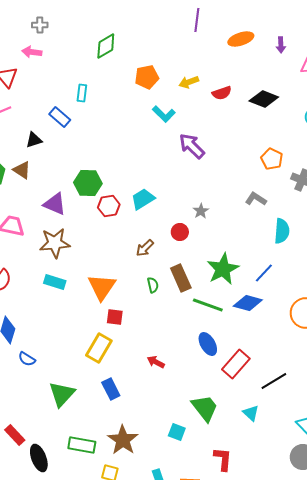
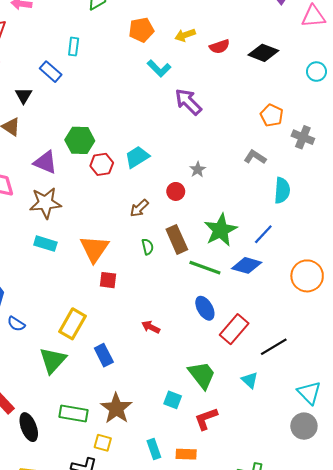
black triangle: (34, 140) -> (24, 96), turned -42
yellow rectangle: (99, 348) -> (73, 324), moved
red L-shape: (223, 459) -> (206, 419), moved, turned -115

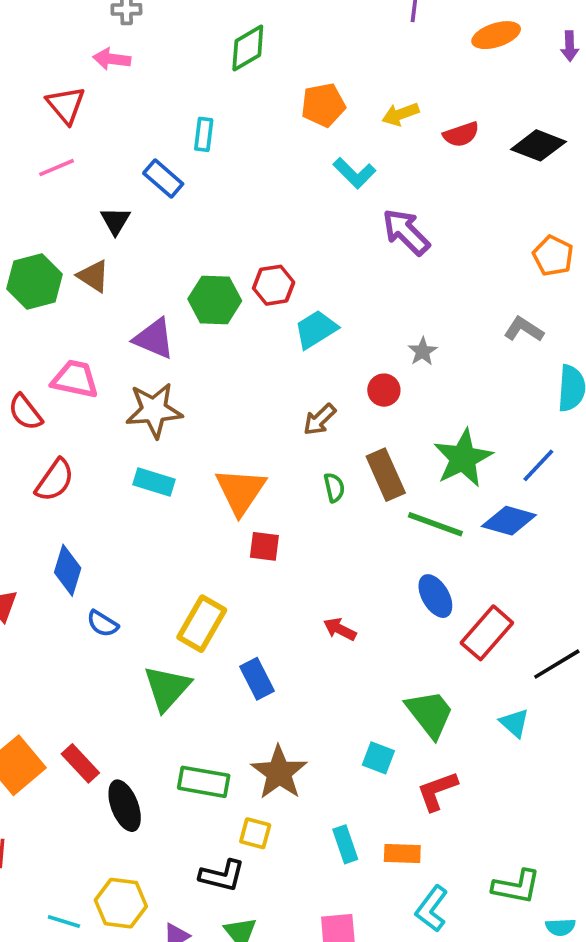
red hexagon: (102, 164) -> (274, 285), moved

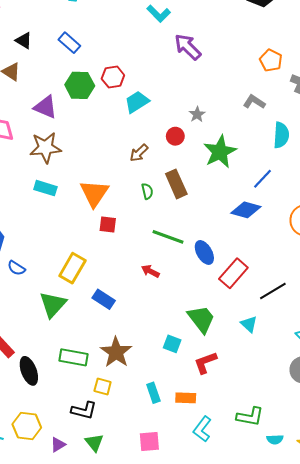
blue rectangle: (163, 179) -> (69, 43), moved
black triangle: (115, 221) -> (24, 41), turned -30
green star: (463, 458) -> (220, 152), moved
green line: (435, 524) -> (168, 237), moved
blue rectangle: (257, 679) -> (104, 299), turned -30

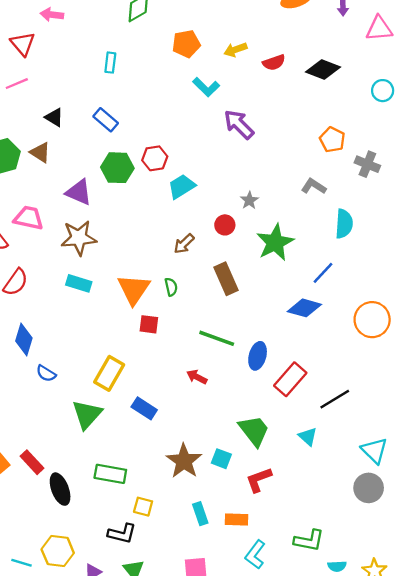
green semicircle: (147, 191) -> (171, 287), moved
blue ellipse: (204, 252) -> (258, 356), turned 45
brown star: (116, 352) -> (184, 461), moved

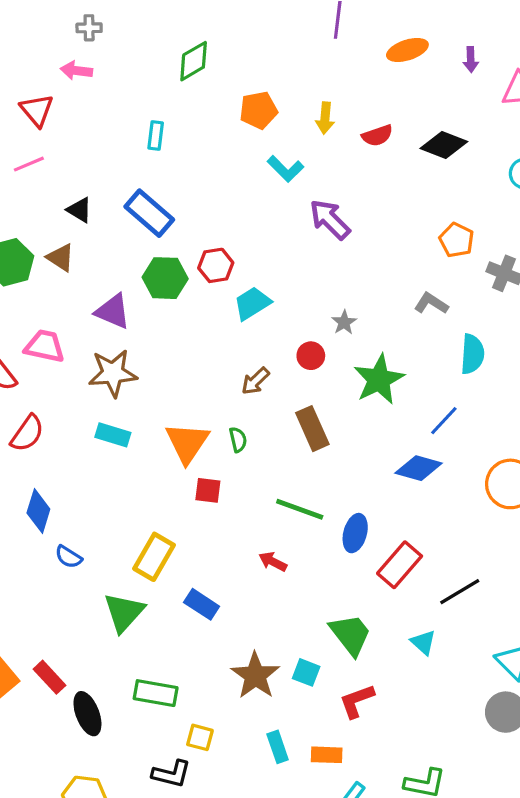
yellow arrow: (235, 50) -> (325, 118), turned -65
blue rectangle: (106, 120) -> (149, 213), size x1.4

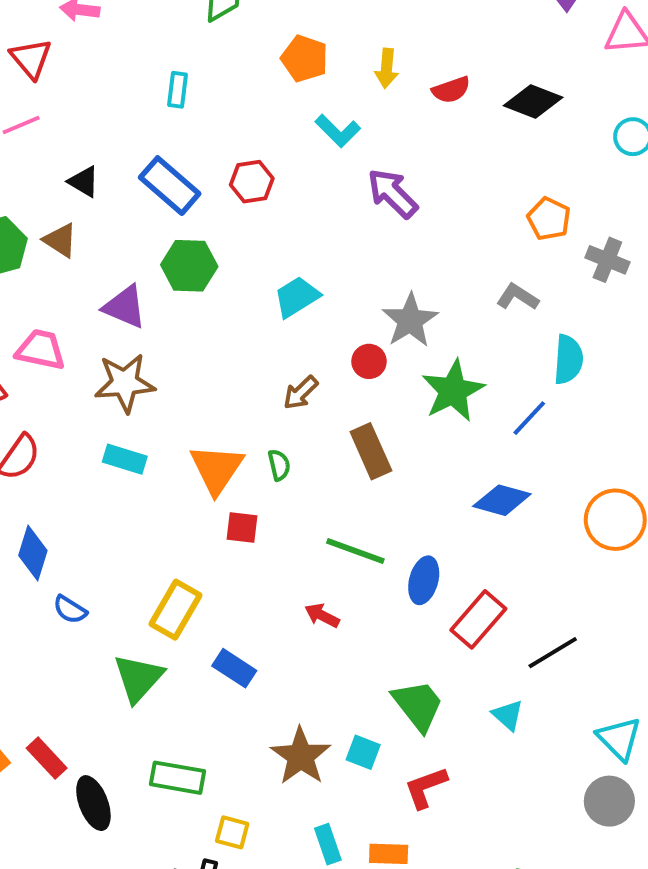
orange pentagon: (259, 110) -> (305, 59), turned 30
red hexagon: (216, 265) -> (252, 182), moved
gray star: (344, 322) -> (410, 320), size x1.8
blue line: (444, 421) -> (529, 418), moved

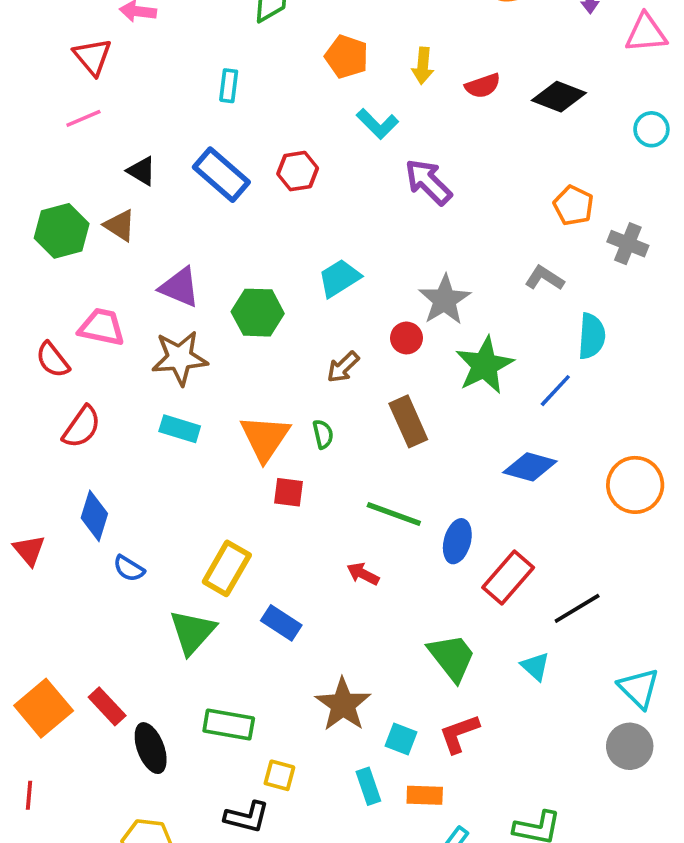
green hexagon: (189, 266) -> (258, 313), moved
cyan square: (363, 752) -> (401, 739), moved

